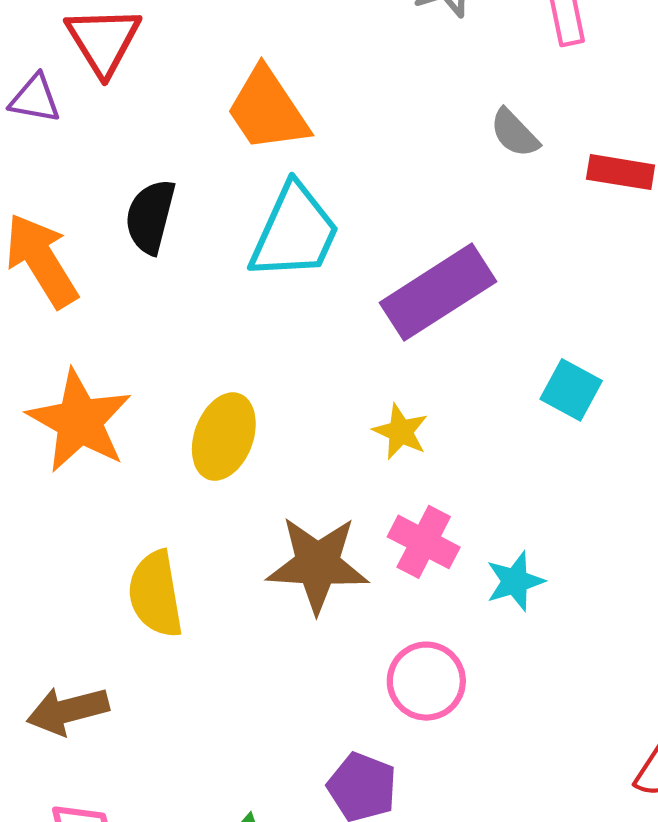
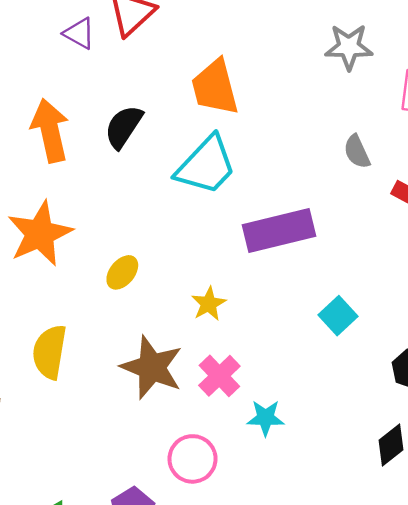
yellow star: (401, 432) -> (209, 304), moved
yellow ellipse: (224, 437) -> (122, 272), size x0.7

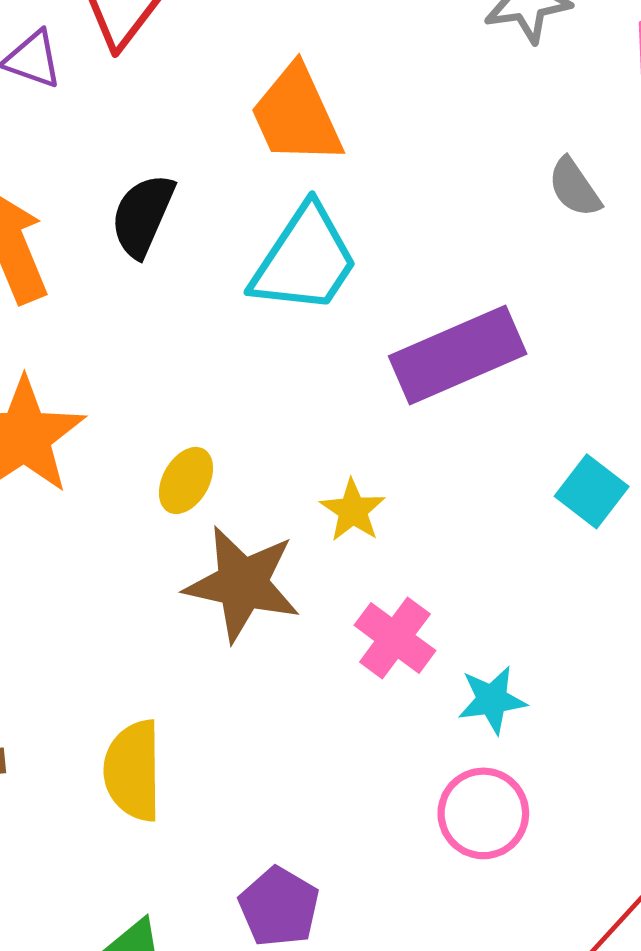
yellow semicircle: (50, 352) -> (133, 771), moved
brown star: (152, 367) -> (242, 584), moved
pink circle: (193, 459) -> (483, 813), moved

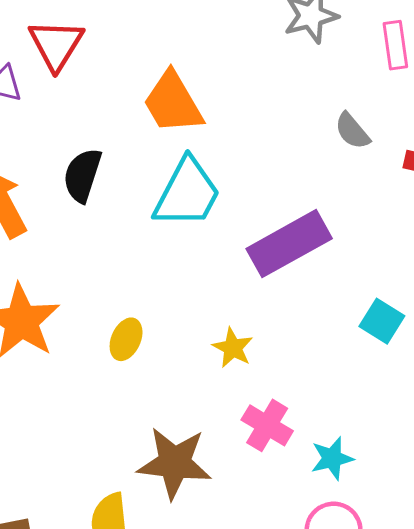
brown star: (242, 584) -> (175, 463), moved

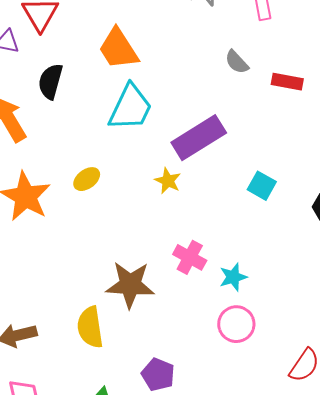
black semicircle: (82, 175) -> (50, 81), moved
yellow ellipse: (126, 339) -> (87, 179), moved, turned 32
yellow star: (233, 348) -> (168, 181), moved

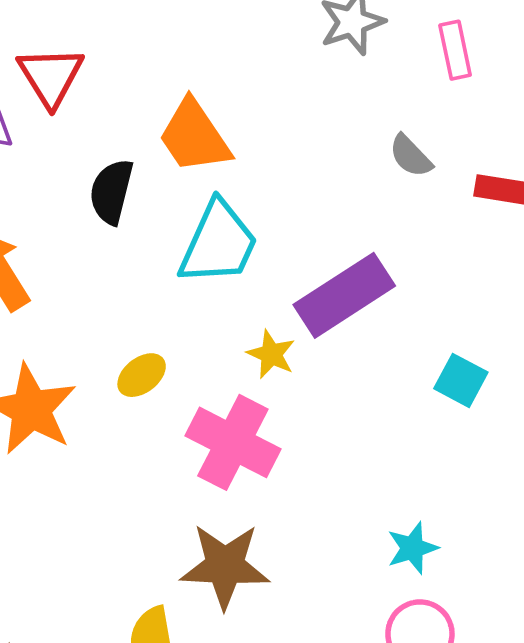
black semicircle: (50, 81) -> (111, 192), moved
yellow star: (168, 181) -> (271, 354), moved
pink cross: (190, 257) -> (233, 442), moved, size x1.5

